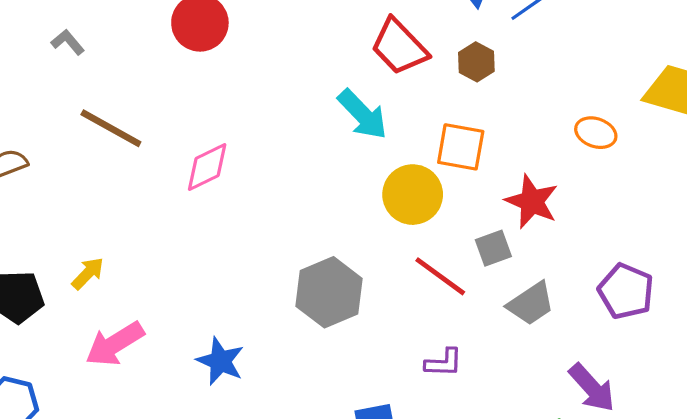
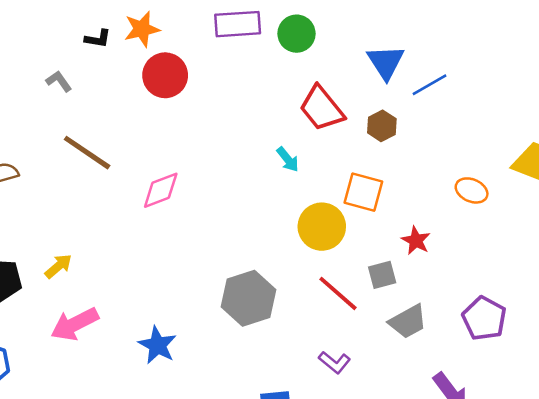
cyan arrow: (363, 114) -> (288, 159), size x0.6
red star: (532, 201) -> (416, 241), size x0.7
purple L-shape: (444, 363) -> (335, 362), turned 32

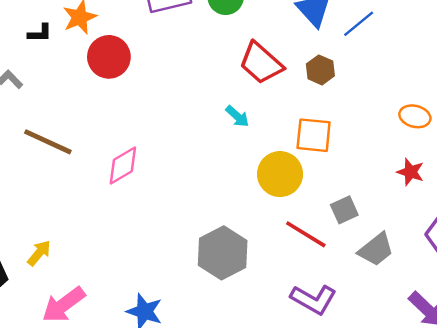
red star: (416, 241) -> (410, 172), moved
purple L-shape: (335, 362) -> (314, 299), size x1.5

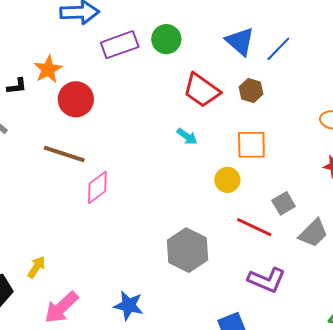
brown line: (48, 142) -> (64, 154), moved
yellow circle: (280, 174) -> (227, 180), size x0.7

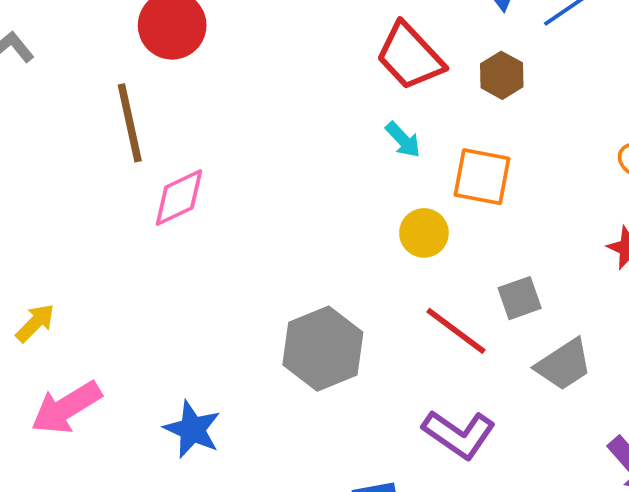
cyan arrow: (187, 136) -> (403, 140), moved
brown line: (64, 154) -> (130, 123), turned 48

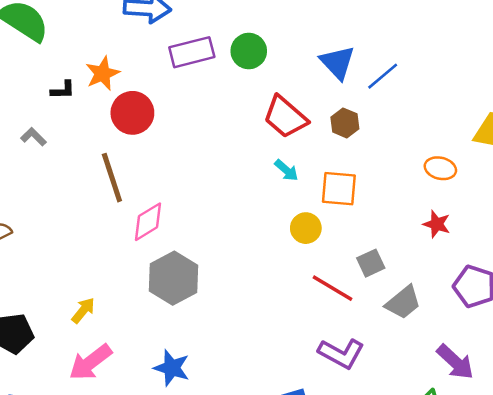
yellow arrow: (35, 323) -> (83, 310), moved
gray hexagon: (323, 349) -> (173, 278), moved

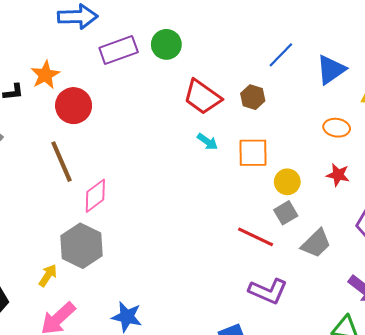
blue triangle: (338, 62) -> (331, 70), moved, turned 44
yellow circle: (306, 228) -> (287, 182), moved
gray hexagon: (173, 278) -> (82, 246), moved

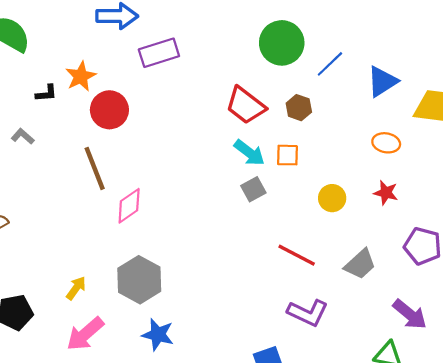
green circle: (166, 44) -> (282, 43), moved, size x1.4
cyan arrow: (207, 142) -> (249, 153), size x1.4
orange square: (253, 153) -> (287, 155), moved, size x0.7
gray square: (286, 213) -> (253, 189), moved
gray hexagon: (82, 246) -> (139, 280), moved

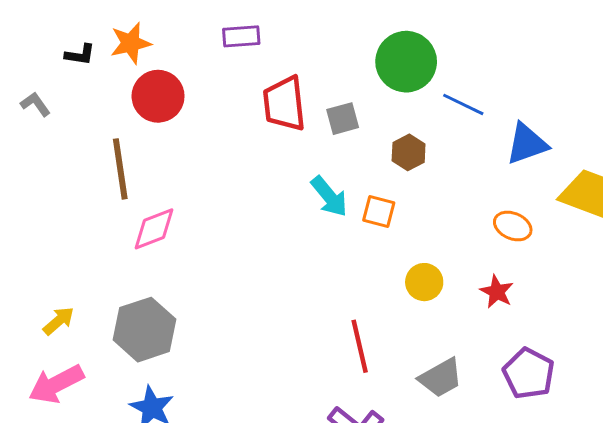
purple rectangle: (159, 53) -> (241, 36), size x0.7
blue line: (330, 64) -> (463, 104), turned 56
red trapezoid: (246, 105) -> (284, 104), moved, turned 33
gray square: (253, 189) -> (343, 119), moved
red line: (297, 255) -> (360, 346), turned 36

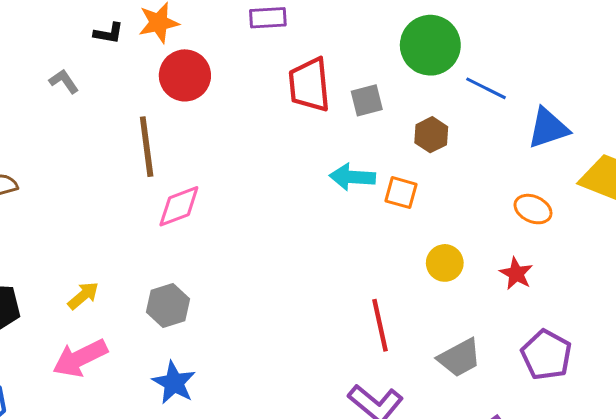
cyan arrow: (329, 196) -> (352, 177), turned 132
gray hexagon: (145, 330) -> (168, 306), size x0.7

